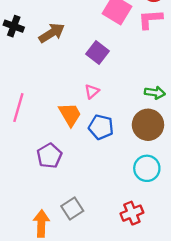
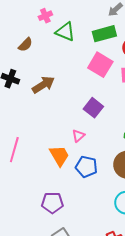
purple square: (98, 52) -> (93, 108), moved
purple pentagon: (49, 156) -> (52, 203), moved, turned 30

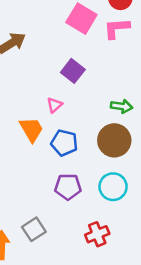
purple pentagon: (52, 203) -> (68, 187), moved

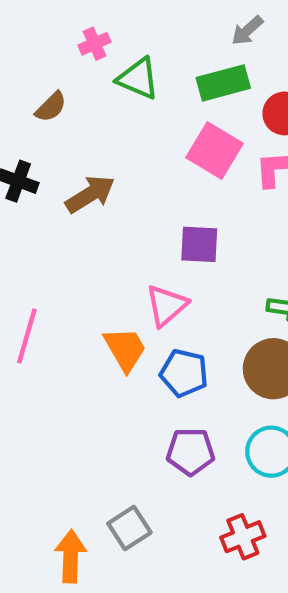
purple square: (73, 71) -> (199, 244), turned -35
pink triangle: (55, 105) -> (167, 305), size x1.5

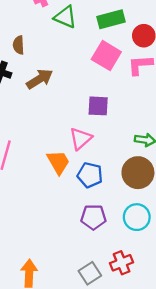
brown semicircle: (51, 107) -> (19, 45), moved, turned 132
gray square: (129, 528) -> (90, 273), moved

